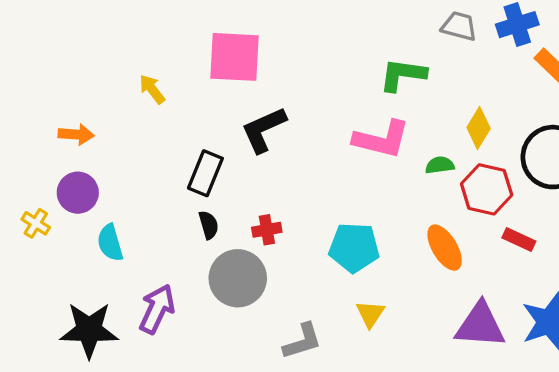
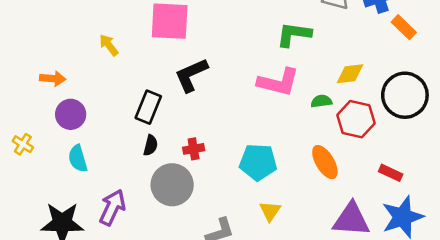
yellow diamond: (479, 128) -> (350, 74), turned 52
purple circle: (78, 193) -> (71, 114), moved
black semicircle: (209, 225) -> (151, 145), turned 30
red rectangle: (519, 239) -> (391, 173), moved

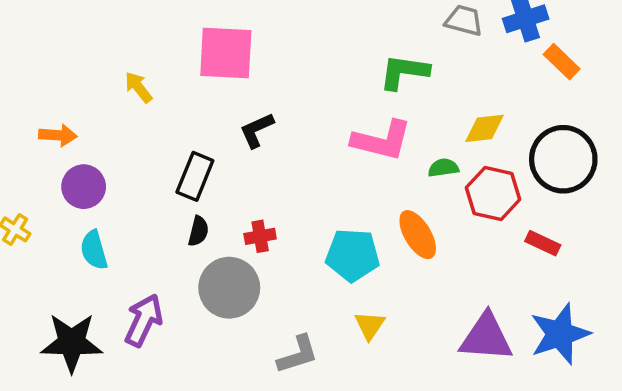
black L-shape: (191, 75) -> (257, 130), size x0.7
orange ellipse: (325, 162) -> (418, 235), moved
red rectangle: (391, 173) -> (543, 243), moved

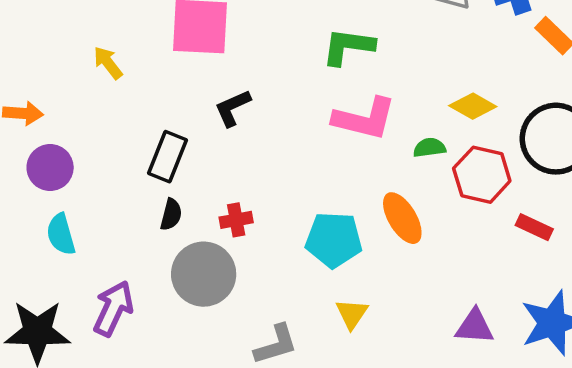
green L-shape: (404, 72) -> (348, 46), moved
yellow diamond: (484, 128) -> (473, 106), turned 36
purple triangle: (486, 337) -> (475, 326), size x0.7

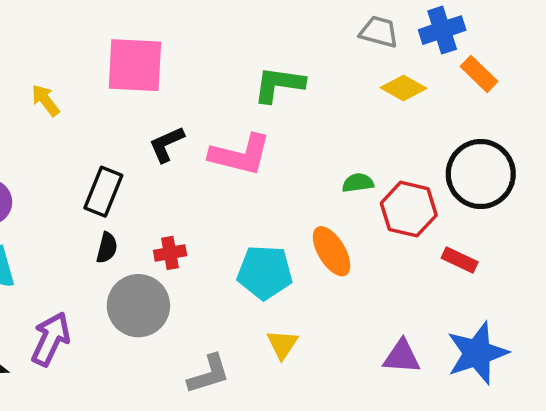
yellow diamond: (473, 106) -> (403, 88), moved
pink L-shape: (364, 119) -> (240, 155), moved

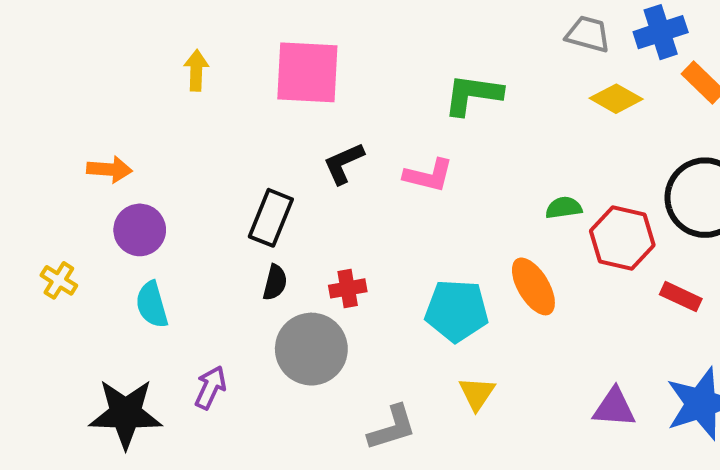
yellow arrow: (45, 100) -> (196, 70), moved, turned 40
pink L-shape: (240, 155) -> (428, 175), size x0.7
purple arrow: (51, 339) -> (210, 387), size x0.7

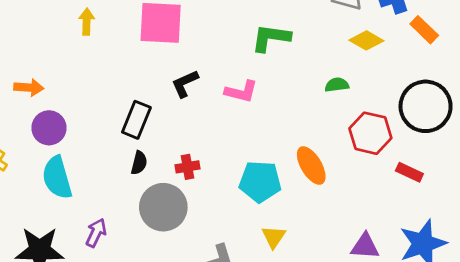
green semicircle: (564, 208) -> (337, 85), moved
cyan semicircle: (152, 305) -> (57, 178), size x1.4

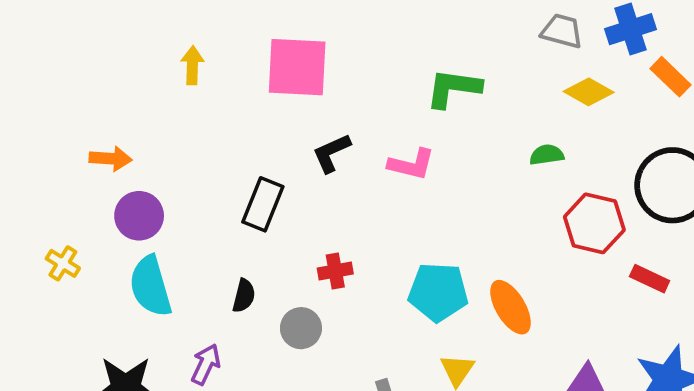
black semicircle: (139, 163) -> (244, 296), moved
orange ellipse: (311, 166) -> (511, 307), moved
gray circle: (163, 207) -> (301, 328), size x0.6

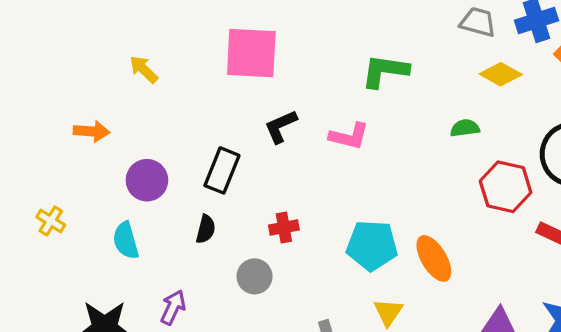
yellow arrow: (192, 65) -> (144, 69), moved, turned -48
purple circle: (139, 216) -> (147, 180), moved
cyan semicircle: (150, 286) -> (126, 241), size x0.7
black semicircle: (244, 296) -> (206, 229), moved

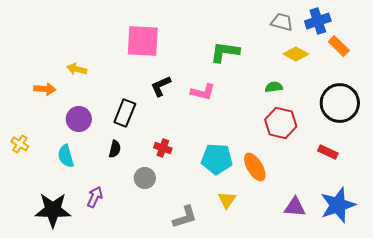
yellow arrow: (144, 69) -> (77, 69), moved, turned -30
red hexagon: (506, 187) -> (281, 123), moved
red cross: (284, 227) -> (163, 148), turned 30

